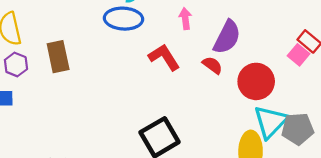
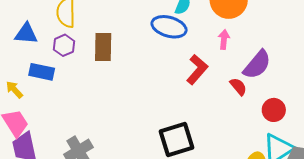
red L-shape: (164, 57) -> (197, 69), turned 60
red circle: (256, 81) -> (274, 110), size x0.7

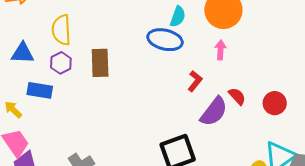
purple semicircle: (257, 65) -> (214, 112), moved
red L-shape: (197, 69) -> (195, 81), size x0.7
red circle: (274, 110) -> (275, 103), moved

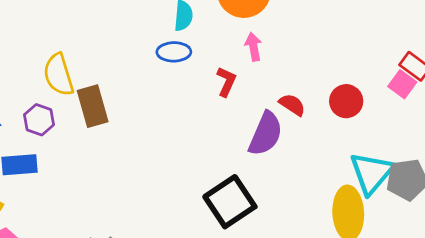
yellow semicircle: (61, 30) -> (59, 75), moved
blue ellipse: (165, 40) -> (174, 52), size x0.7
red L-shape: (195, 81) -> (226, 82), moved

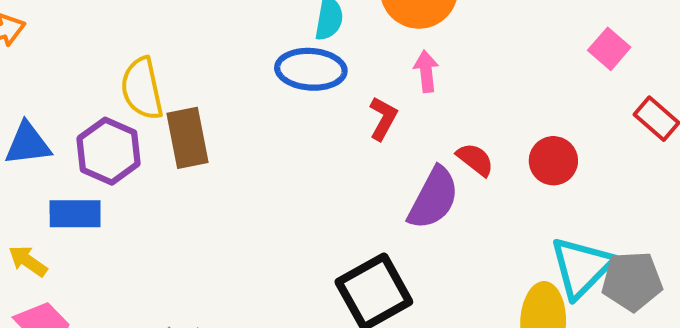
blue ellipse: (174, 52) -> (311, 69), size x1.4
pink square: (402, 84) -> (609, 49), moved
purple hexagon: (39, 120) -> (109, 151), size x1.4

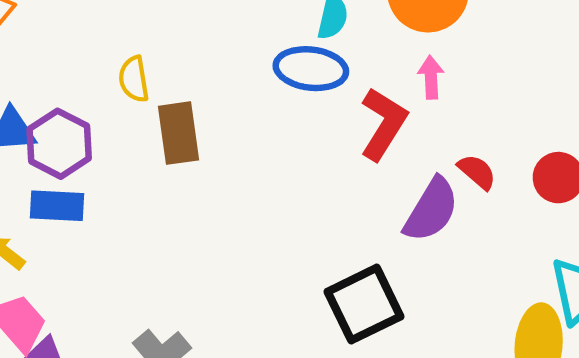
yellow semicircle: (142, 88) -> (134, 79), size x0.7
red L-shape: (383, 118) -> (383, 124), size x1.6
purple hexagon: (109, 151) -> (59, 144), moved

